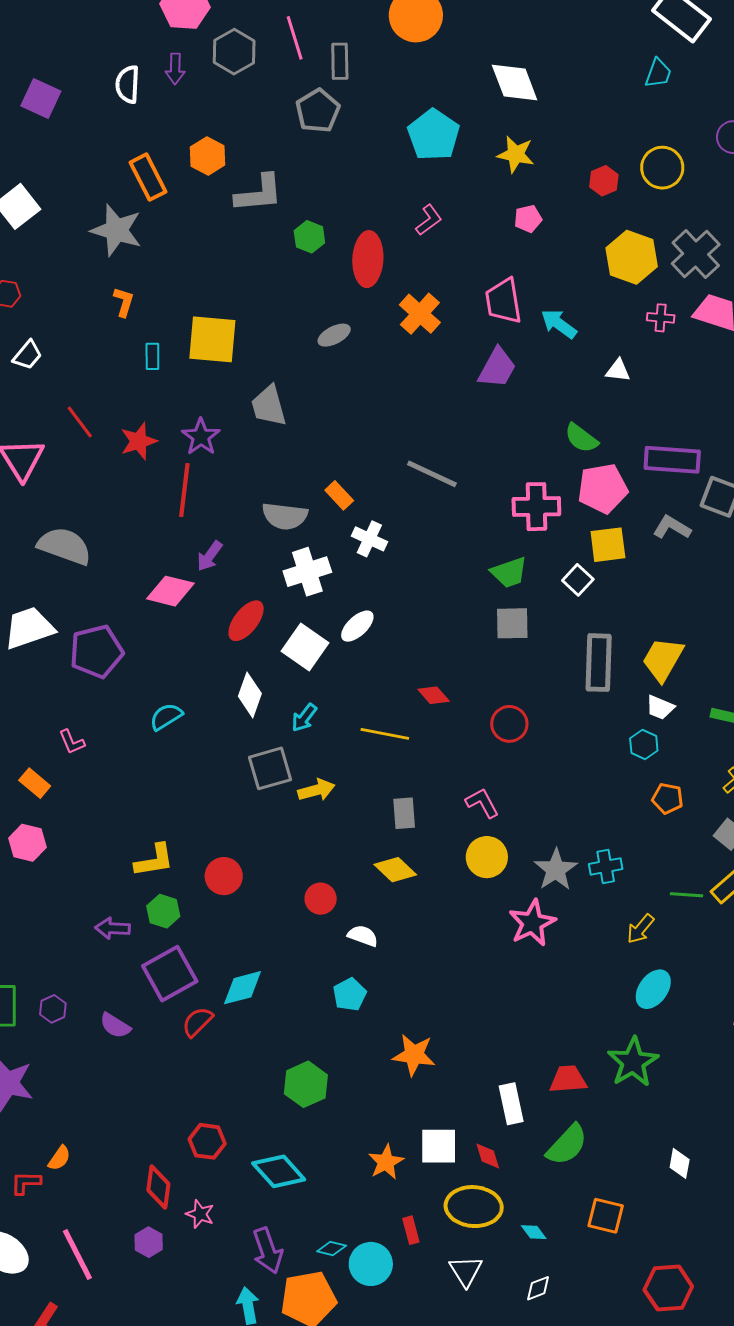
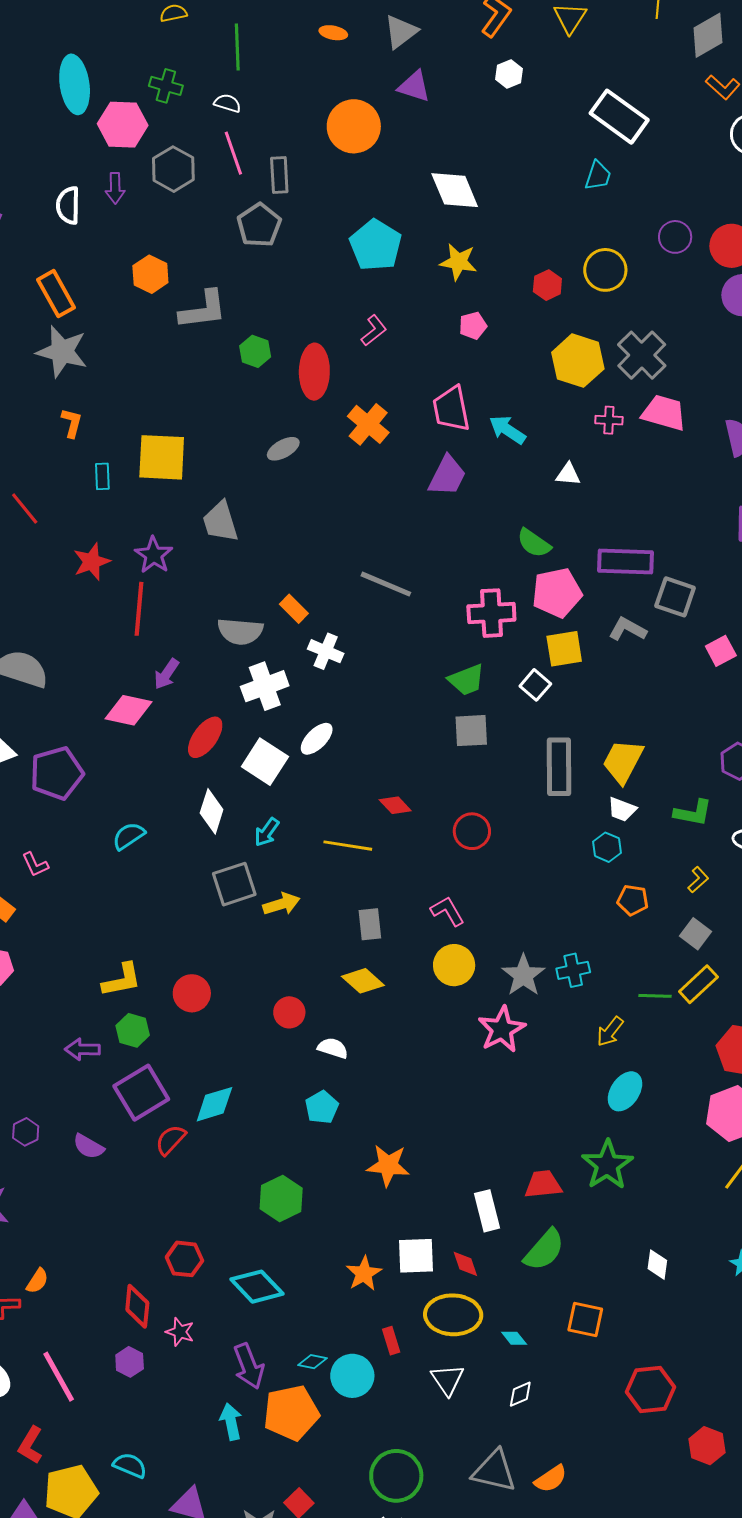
orange rectangle: (148, 177) -> (56, 294), moved
red line: (80, 422) -> (25, 509), moved

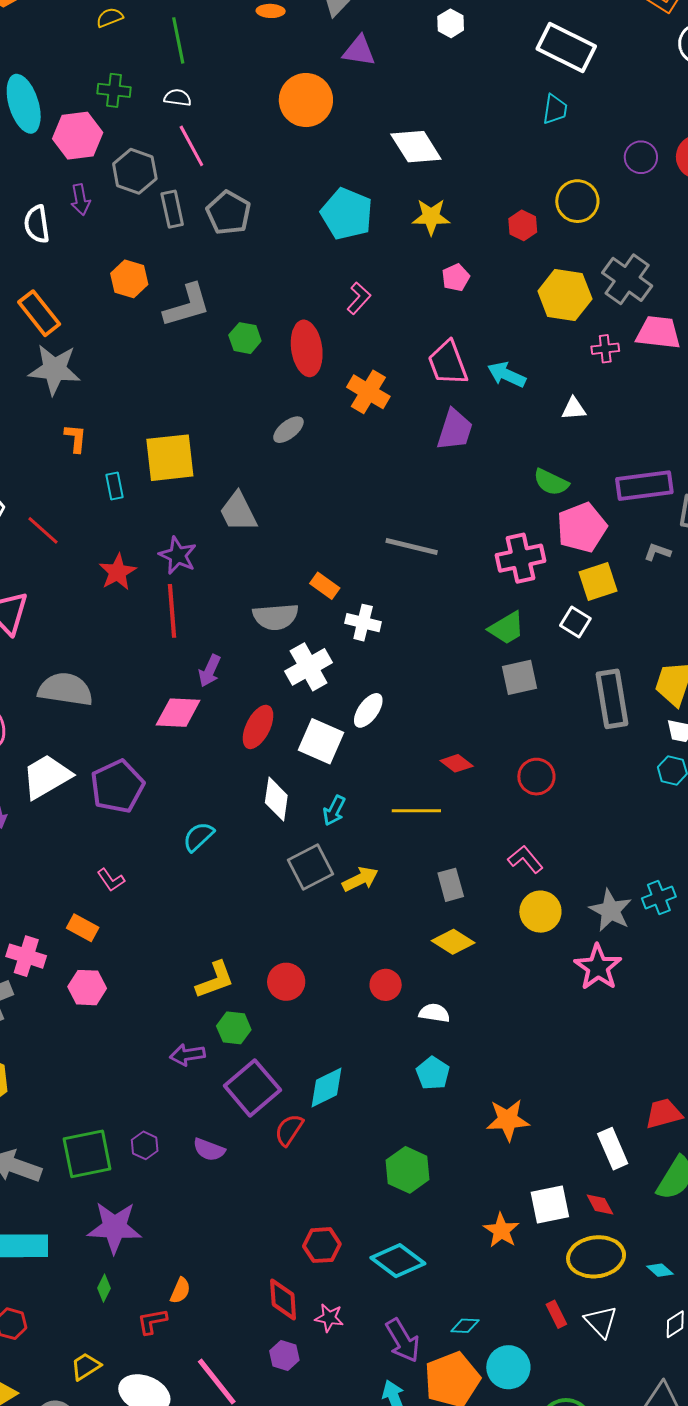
gray rectangle: (279, 175) -> (172, 209), moved
gray L-shape: (628, 629) -> (657, 552), size x0.7
red rectangle: (391, 1341) -> (556, 1314), moved
cyan circle: (352, 1376) -> (508, 1367), moved

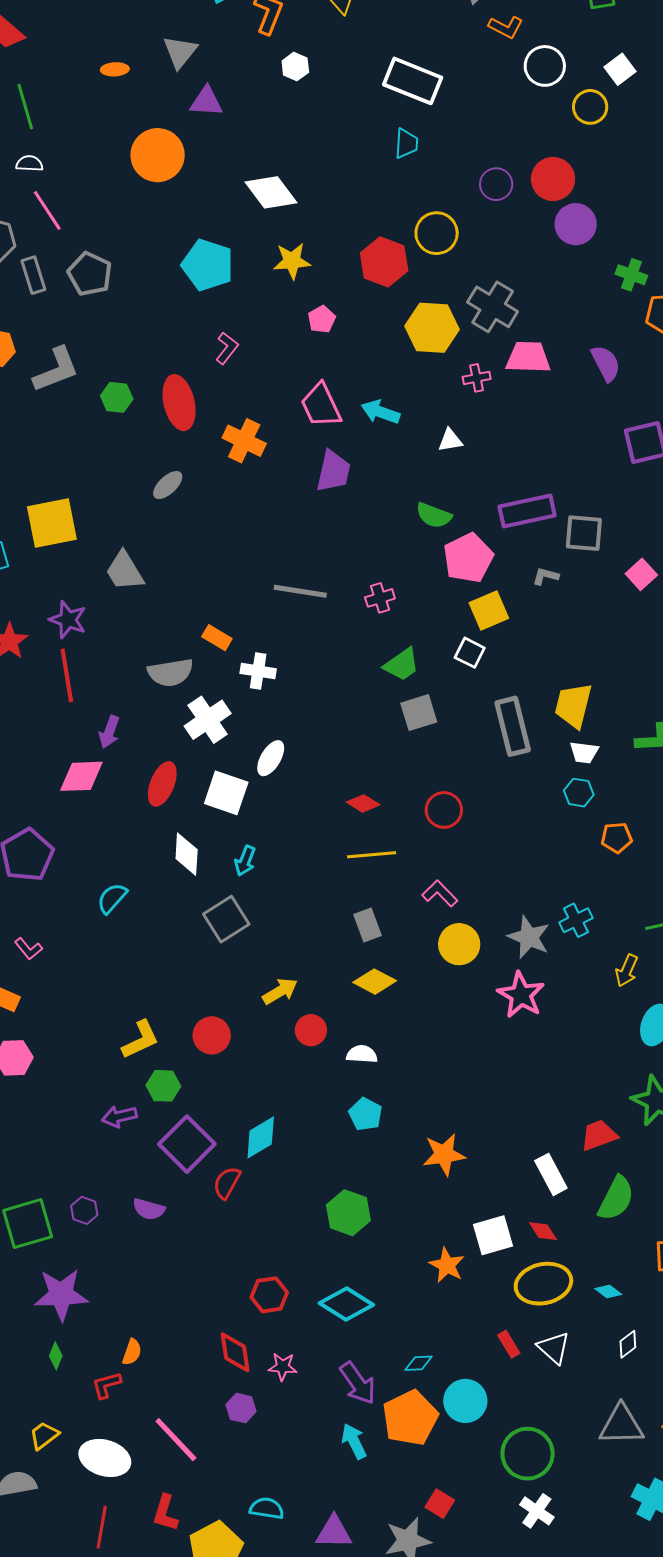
red hexagon: (523, 225) -> (384, 262), size x1.6
pink cross: (520, 558) -> (380, 598), moved, size x0.6
yellow line: (416, 811) -> (372, 855), moved
yellow arrow: (360, 879) -> (280, 991), moved

